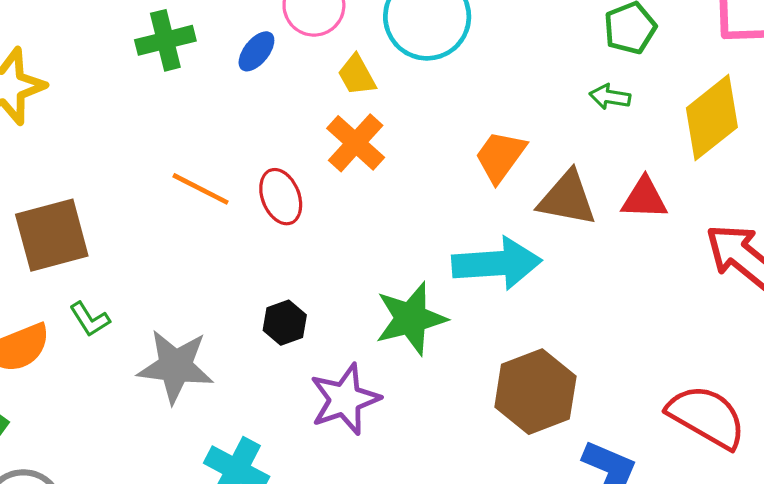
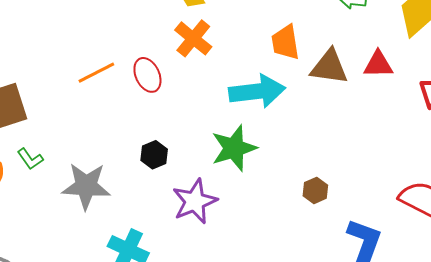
orange trapezoid: (500, 156) -> (285, 42), turned -42
orange line: (201, 189) -> (96, 73), turned -51
cyan arrow: (497, 263) -> (257, 91), moved
brown hexagon: (535, 392) -> (315, 190), size x0.5

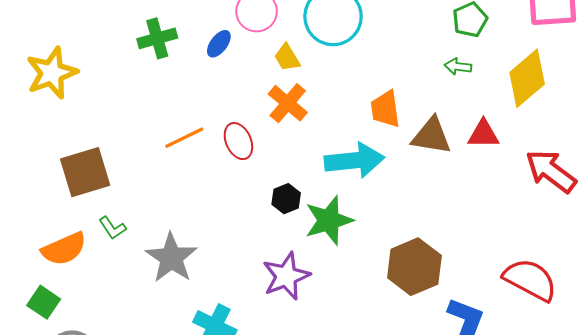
black hexagon: (154, 155) -> (286, 199), moved
gray star: (86, 186) -> (171, 258), turned 30
brown hexagon: (315, 190) -> (414, 267), size x2.0

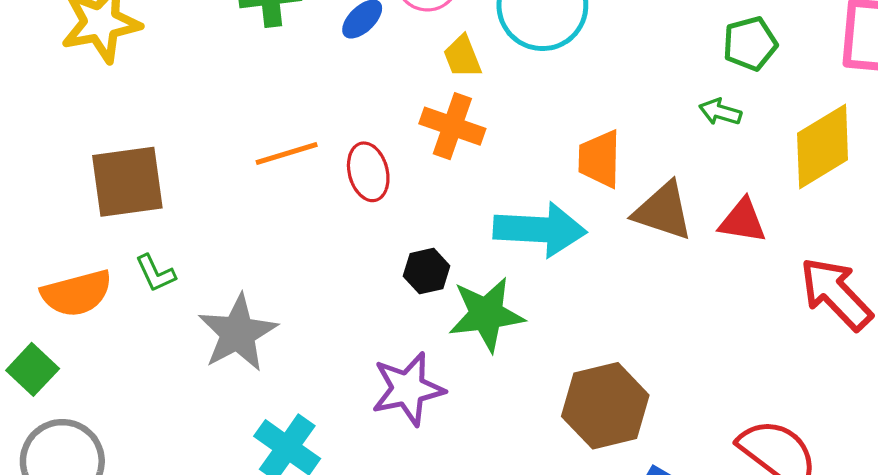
orange cross: (288, 103) -> (452, 126), turned -30

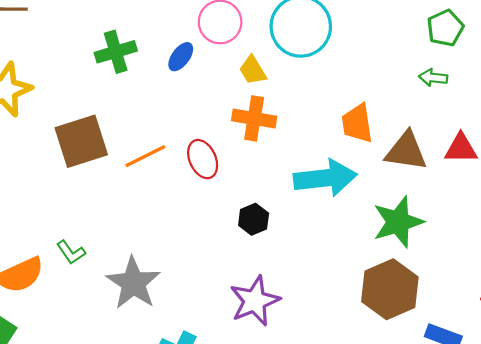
brown square: (127, 182) -> (81, 141), moved
green star: (486, 314) -> (398, 222), moved

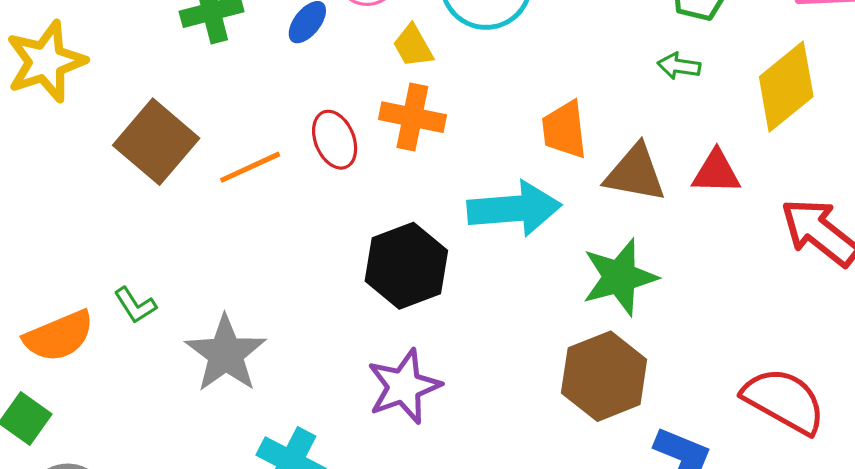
brown square: (81, 141) -> (156, 142), turned -34
red ellipse: (203, 159) -> (335, 140), moved
black hexagon: (254, 219) -> (406, 266), size x1.8

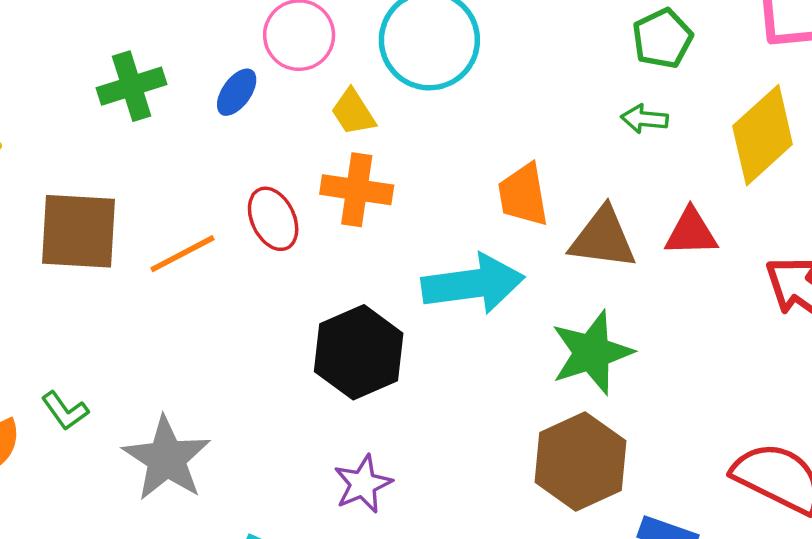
brown square: (156, 142) -> (78, 231), turned -34
purple star: (404, 386) -> (363, 484), size x0.7

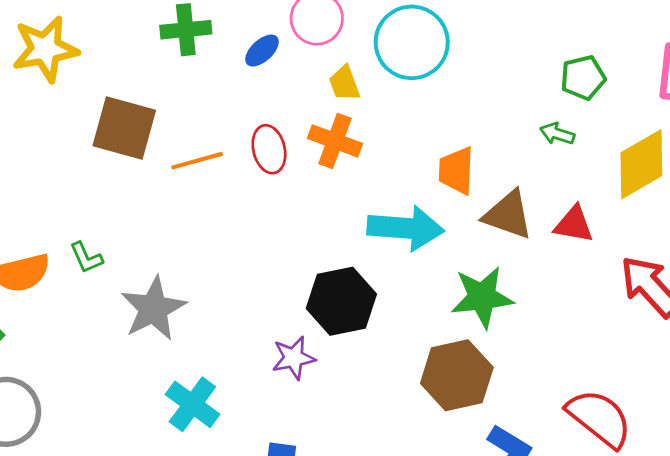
black hexagon: (359, 352) -> (341, 301), moved

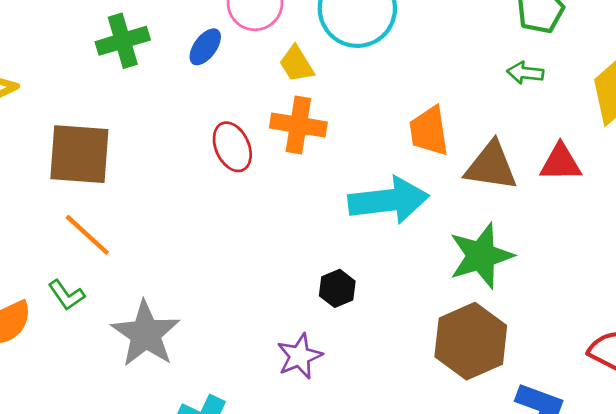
orange line: (197, 161) -> (87, 235), moved, turned 69
black hexagon: (341, 301) -> (337, 288), size x0.5

